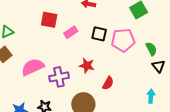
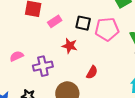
red star: (87, 66) -> (70, 46), moved
pink semicircle: (33, 67) -> (17, 56), size x0.6

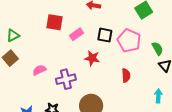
pink pentagon: (107, 29) -> (129, 41), turned 30
red semicircle: (92, 72) -> (126, 75), moved, turned -32

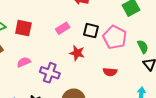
red square: (54, 22) -> (23, 28), moved
red semicircle: (126, 75) -> (110, 72), turned 96
purple cross: (66, 79) -> (50, 73), turned 30

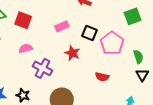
pink semicircle: (24, 62) -> (26, 48), moved

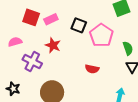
red square: (23, 20) -> (31, 17), moved
red star: (72, 53) -> (53, 45), moved

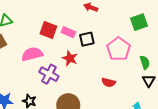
pink rectangle: (51, 19) -> (68, 32), turned 48
black square: (79, 25) -> (87, 39), moved, turned -35
pink semicircle: (15, 42) -> (32, 54), size x1.5

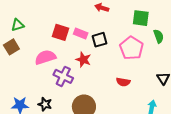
green square: (139, 22) -> (141, 18), moved, turned 30
green semicircle: (145, 62) -> (159, 36), moved

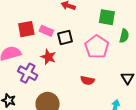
red square: (61, 32) -> (26, 29), turned -30
green semicircle: (159, 36) -> (124, 36), turned 32

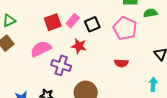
pink rectangle: (46, 31) -> (73, 21), turned -64
green semicircle: (124, 36) -> (150, 13), turned -104

